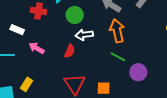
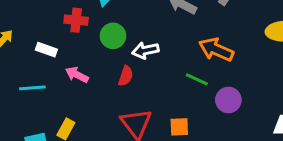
green circle: (75, 15) -> (113, 36), moved
orange arrow: (117, 31) -> (216, 49), moved, turned -50

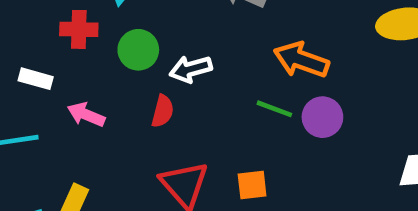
purple circle: (228, 100) -> (322, 117), moved

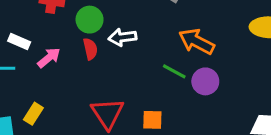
white rectangle: (36, 79) -> (19, 42), moved
red semicircle: (163, 111) -> (90, 49), moved, turned -35
pink arrow: (86, 115) -> (49, 58), turned 110

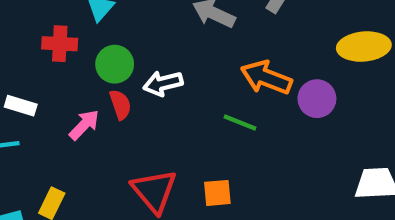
pink arrow: (49, 58) -> (84, 125), moved
purple circle: (205, 81) -> (317, 99), moved

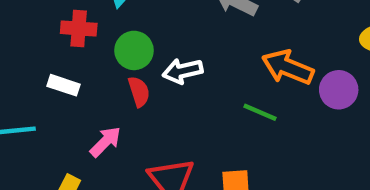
white rectangle: (21, 106) -> (63, 85), moved
pink arrow: (84, 125) -> (105, 142), moved

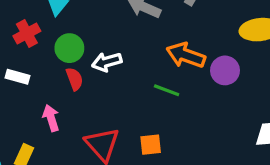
red cross: (79, 28) -> (27, 34), turned -30
pink arrow: (105, 142) -> (51, 118), turned -60

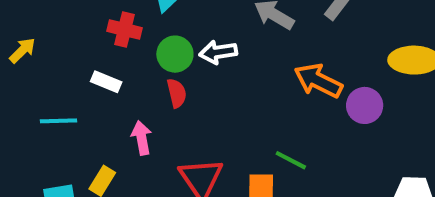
red cross: (27, 34) -> (124, 29), turned 35
white arrow: (107, 62) -> (218, 52), moved
green line: (167, 90) -> (291, 160), moved

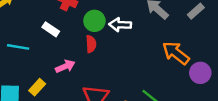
pink arrow: (142, 138) -> (65, 66), turned 66

